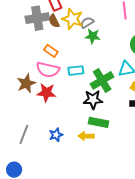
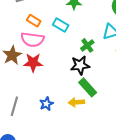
cyan rectangle: (76, 71) -> (61, 25), moved, turned 42
green cross: (102, 80) -> (87, 45), size x0.6
green rectangle: (99, 122) -> (88, 87), turned 42

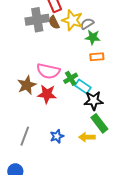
orange rectangle: (34, 21) -> (97, 57), moved, turned -40
cyan rectangle: (61, 25) -> (83, 87), moved
green cross: (87, 45) -> (71, 78), moved

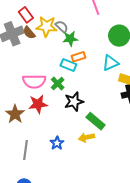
gray semicircle: (87, 24) -> (62, 27), turned 88
brown star: (27, 85) -> (15, 114), moved
cyan rectangle: (83, 87) -> (68, 65), moved
black star: (94, 101) -> (74, 102), moved

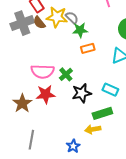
cyan rectangle: (68, 65) -> (110, 90), moved
green rectangle: (96, 121) -> (102, 113), turned -60
blue star: (57, 143) -> (73, 146), moved

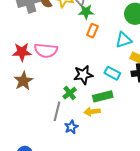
orange rectangle: (88, 48) -> (92, 31), turned -56
green cross: (66, 74) -> (70, 93), moved
red star: (46, 94) -> (22, 52), moved
gray line: (31, 140) -> (57, 111), moved

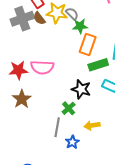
orange rectangle: (92, 31) -> (88, 45), size x1.5
black star: (83, 75) -> (81, 89), turned 30
green rectangle: (103, 96) -> (98, 65), moved

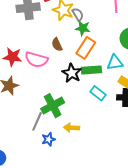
brown semicircle: (39, 18) -> (57, 44), moved
black star: (81, 89) -> (72, 73), moved
green cross: (69, 108) -> (53, 106), size x1.6

